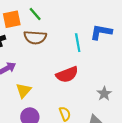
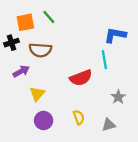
brown semicircle: (35, 37) -> (40, 50), moved
cyan line: (78, 43) -> (104, 60), moved

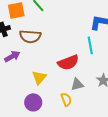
yellow triangle: (37, 94) -> (39, 77), moved
gray triangle: (109, 125) -> (77, 84), moved

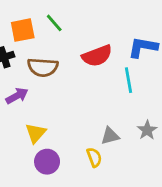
red semicircle: (68, 62) -> (97, 56), moved
yellow triangle: (39, 77) -> (36, 133), moved

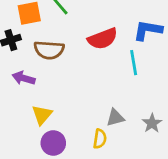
purple arrow: (17, 96) -> (24, 78), turned -135
gray star: (147, 130) -> (152, 123), moved
yellow semicircle: (94, 157) -> (100, 139), turned 30

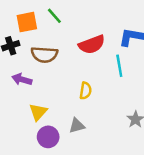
gray triangle: (115, 118) -> (77, 126), moved
yellow semicircle: (100, 139) -> (86, 91), moved

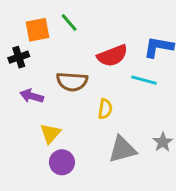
brown semicircle: (44, 54) -> (72, 82), moved
cyan line: (119, 66) -> (144, 80), turned -65
gray triangle: (77, 126) -> (122, 149), moved, size x1.5

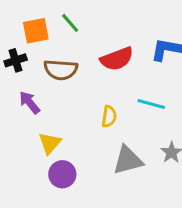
cyan line: (144, 80) -> (151, 104), moved
brown semicircle: (72, 82) -> (61, 70), moved
purple arrow: (32, 96) -> (30, 103), turned 35

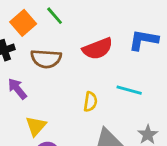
orange square: (36, 31) -> (23, 23), turned -30

